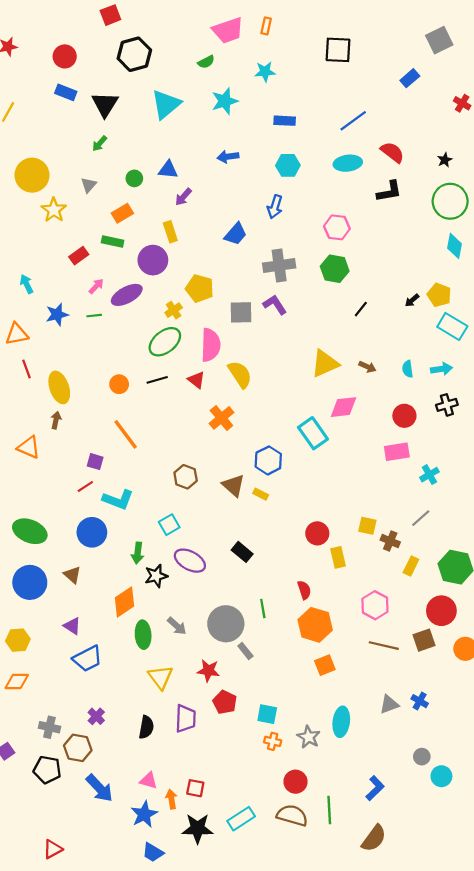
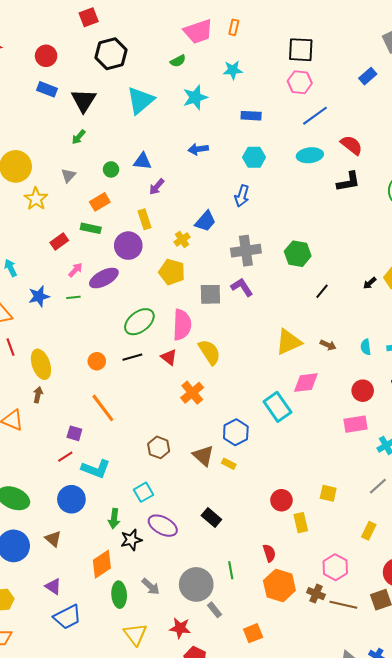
pink hexagon: (337, 227) -> (300, 82), moved
yellow cross: (174, 310) -> (182, 239), moved
brown cross: (390, 541) -> (316, 594), moved
orange square: (325, 665) -> (253, 633), moved

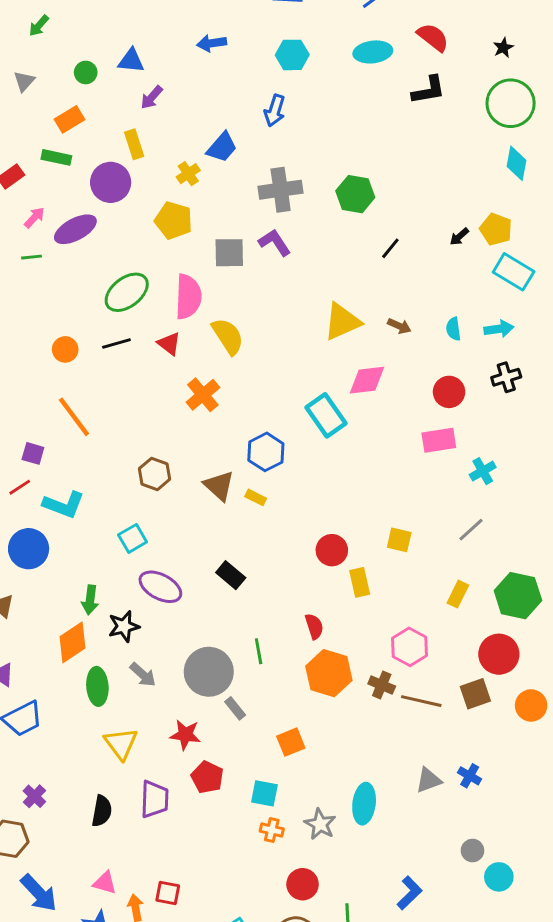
green arrow: (114, 519) -> (90, 600), moved
black star: (131, 540) -> (124, 626), moved

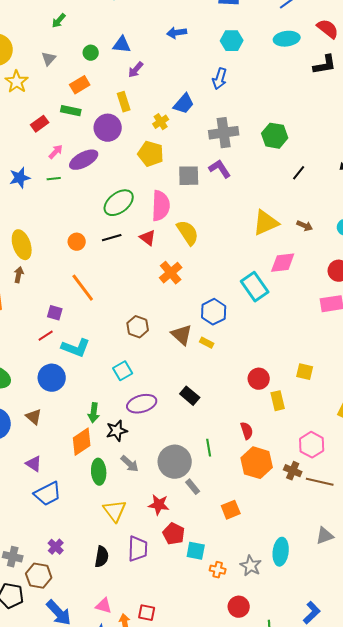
purple ellipse: (160, 587) -> (142, 404), turned -44
cyan square: (264, 793) -> (196, 551), moved

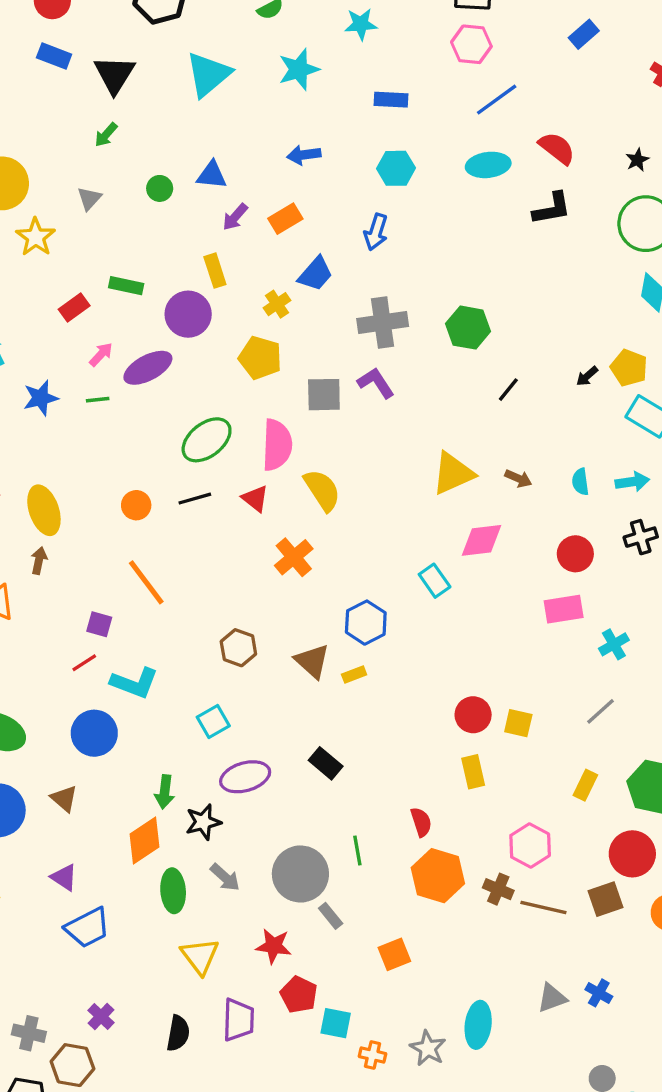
orange rectangle: (80, 85) -> (285, 219), moved
cyan rectangle: (255, 287) -> (435, 581), size x0.7
yellow rectangle: (207, 343) -> (354, 675), turned -48
red circle: (259, 379) -> (473, 715), moved

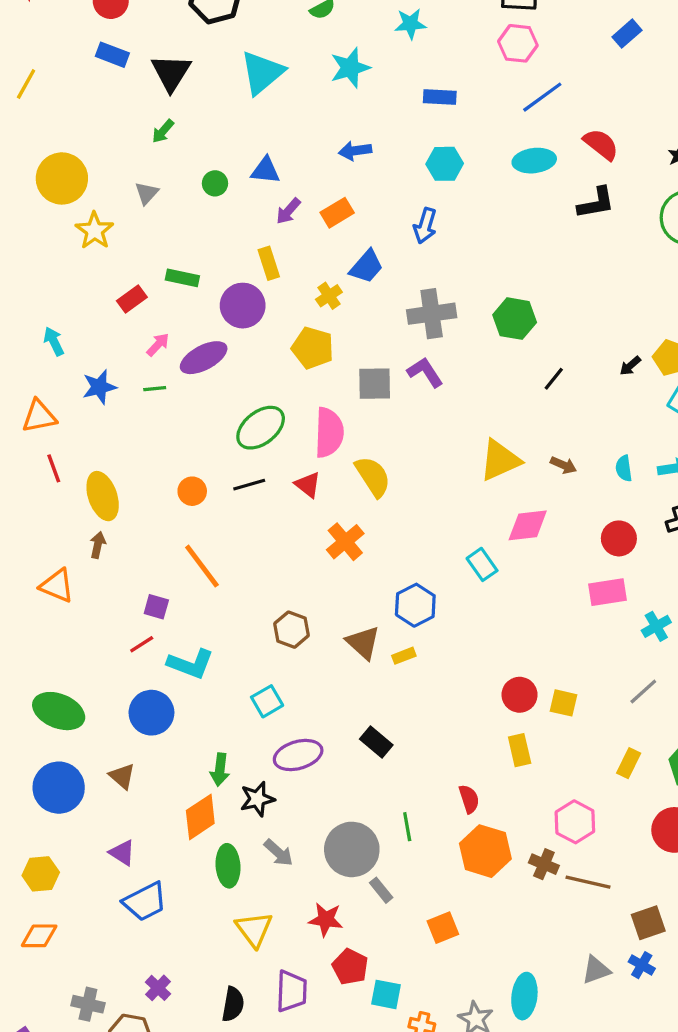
brown square: (606, 899) -> (648, 923), moved

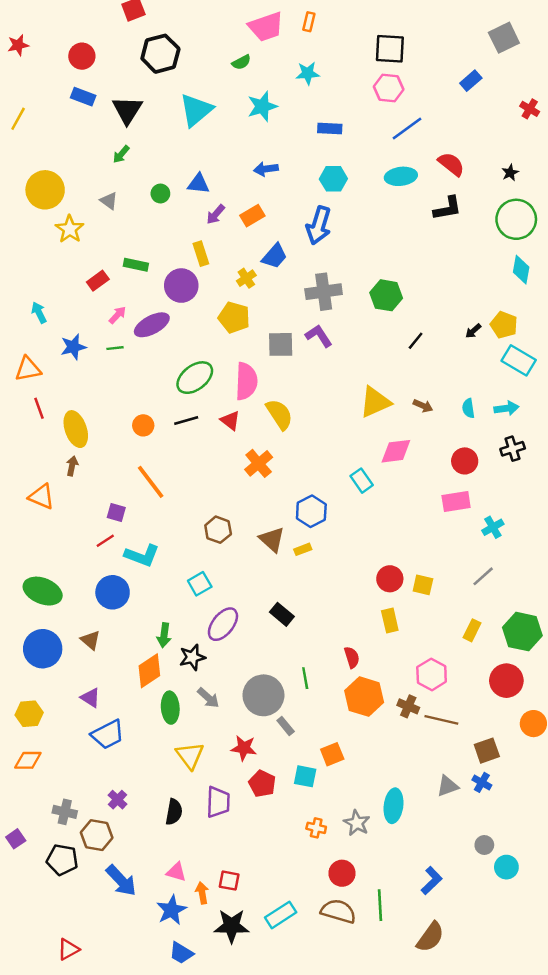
gray triangle: (147, 193) -> (109, 201), turned -36
blue arrow: (425, 226) -> (319, 225), size x1.4
purple ellipse: (298, 755) -> (223, 624), turned -36
cyan square: (386, 994) -> (305, 776), moved

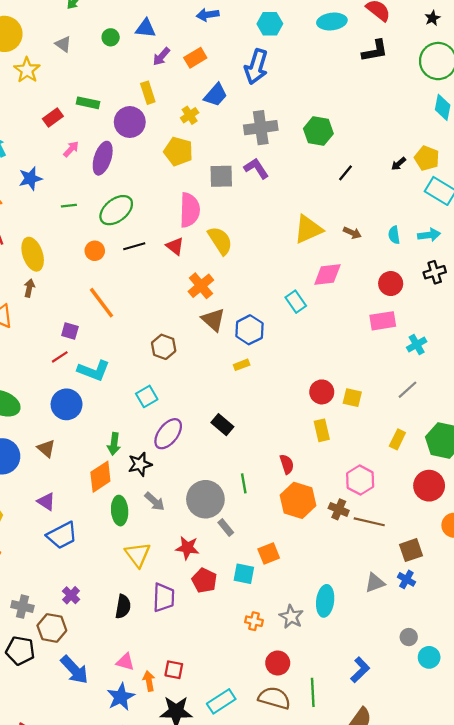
purple ellipse: (152, 325) -> (103, 158), turned -44
green line: (115, 348) -> (69, 206), moved
green ellipse: (195, 378) -> (116, 210), moved
brown triangle: (272, 540) -> (213, 320), moved

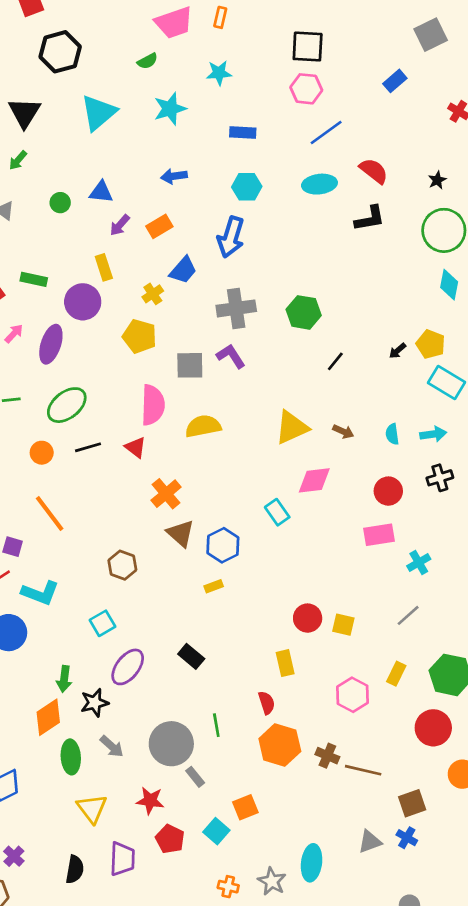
yellow semicircle: (220, 241) -> (203, 426), moved, turned -68
yellow rectangle: (322, 430) -> (285, 663), moved
pink hexagon: (360, 480) -> (353, 695), moved
cyan square: (244, 574) -> (216, 831), turned 30

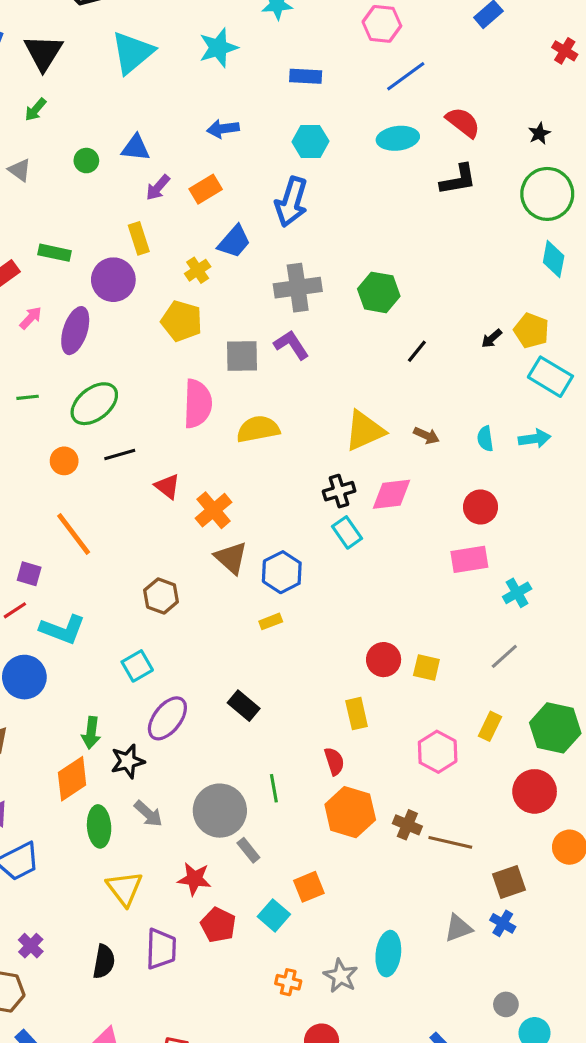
red triangle: (136, 447) -> (167, 486), moved
black cross: (440, 478) -> (339, 491), moved

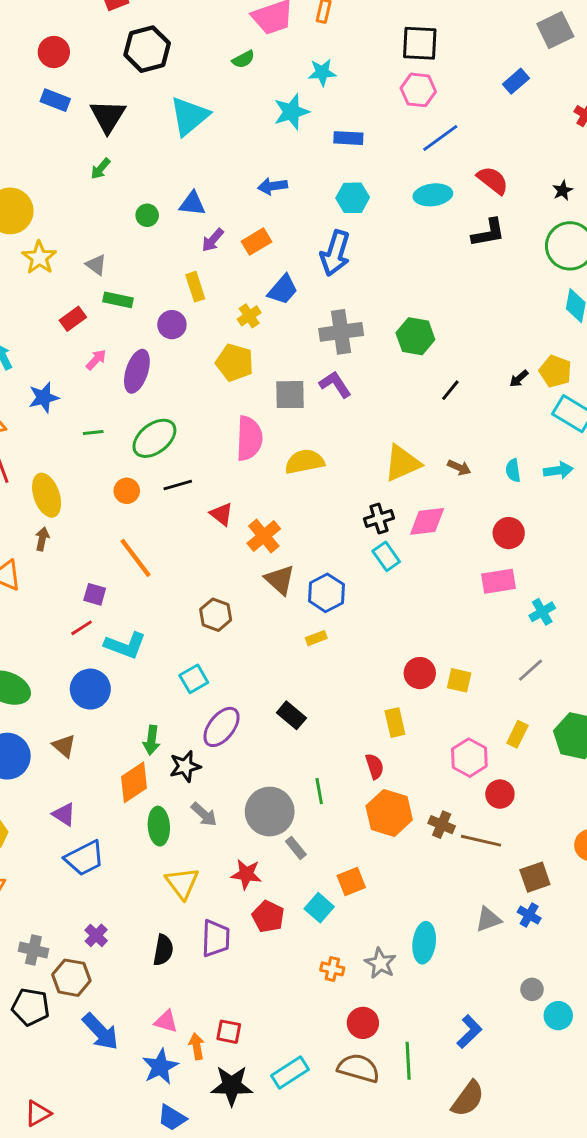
cyan star: (218, 48) -> (291, 112), moved
gray triangle: (20, 170) -> (96, 265), moved
purple circle: (113, 280) -> (172, 325), size x0.7
red circle: (535, 791) -> (500, 794), moved, size x0.7

